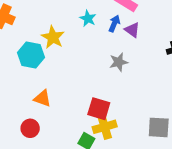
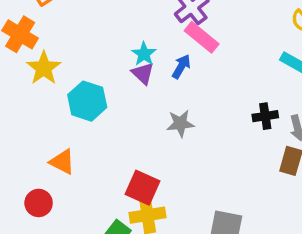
purple triangle: (132, 30) -> (143, 73), moved
yellow star: (53, 37) -> (44, 68), moved
cyan hexagon: (31, 55) -> (87, 101), moved

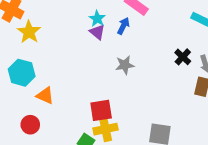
cyan hexagon: (87, 101) -> (22, 73), moved
black cross: (265, 116) -> (183, 57), turned -35
red square: (143, 188) -> (101, 110), turned -30

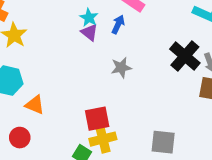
black cross: (183, 57) -> (185, 56), size x1.6

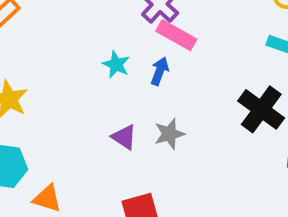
purple triangle: (89, 32) -> (124, 137), moved

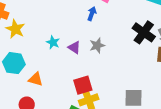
cyan star: (116, 64) -> (53, 42), moved

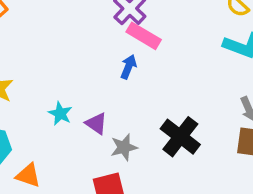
black cross: (144, 32) -> (180, 137), moved
gray star: (97, 45) -> (124, 147), moved

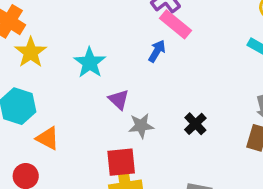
cyan star: (60, 113) -> (90, 63), moved, size x1.4
black cross: (180, 137) -> (195, 124), size x0.6

